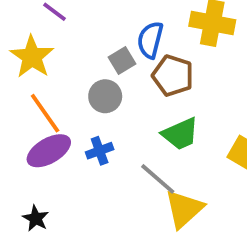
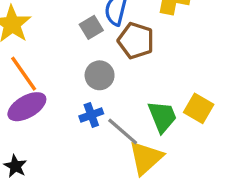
gray circle: (105, 96) -> (100, 75), moved
green trapezoid: (180, 134) -> (162, 117), moved, turned -88
blue cross: (100, 151) -> (91, 115), moved

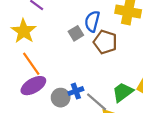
gray circle: (100, 75) -> (61, 98), moved
green trapezoid: (162, 117) -> (123, 92), turned -105

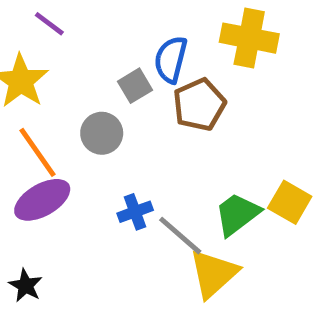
brown pentagon: (105, 42) -> (199, 105), turned 30
gray circle: (61, 98) -> (102, 133), moved

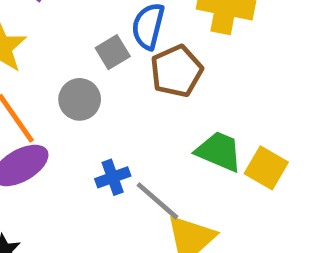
green trapezoid: (237, 214) -> (219, 151), moved, turned 60

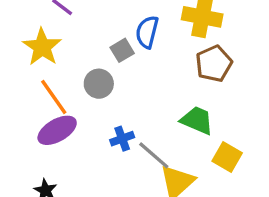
brown pentagon: (176, 71) -> (214, 64), moved
yellow square: (266, 168) -> (227, 157), moved

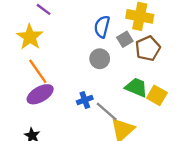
gray square: (122, 50) -> (125, 39), moved
gray circle: (99, 84) -> (100, 59), moved
yellow square: (227, 157) -> (157, 95), moved

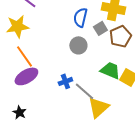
yellow star: (30, 37) -> (17, 26), turned 30

